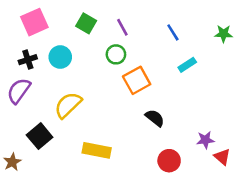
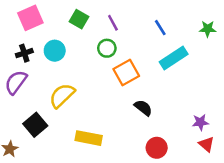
cyan rectangle: (187, 65) -> (174, 58), size x1.6
purple star: (205, 140) -> (200, 122), moved

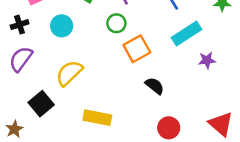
black cross: (24, 53) -> (20, 25), moved
purple star: (200, 122) -> (207, 60), moved
red triangle: (206, 144) -> (221, 124), size x1.5

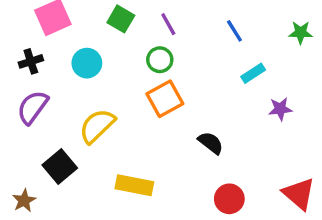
cyan rectangle: (187, 33) -> (253, 73), size x0.6
orange square: (137, 49) -> (165, 99), moved

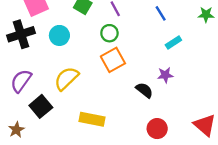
black cross: (31, 61) -> (21, 34), size x1.6
purple semicircle: (33, 107) -> (21, 81), moved
purple star: (280, 109) -> (165, 75), moved

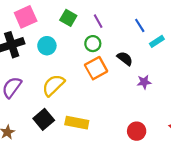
cyan rectangle: (173, 42) -> (157, 41), moved
black semicircle: (144, 90) -> (125, 59), moved
black square: (41, 106) -> (44, 119), moved

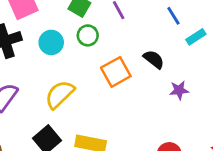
green circle: (93, 44) -> (88, 35), moved

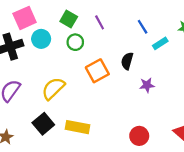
cyan circle: (51, 42) -> (41, 39), moved
black semicircle: (154, 59) -> (127, 61), turned -112

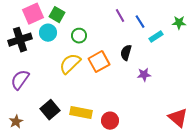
green square: (69, 19) -> (57, 15), moved
purple line: (100, 22) -> (120, 16), moved
yellow semicircle: (53, 88) -> (70, 64), moved
red circle: (139, 136) -> (110, 121), moved

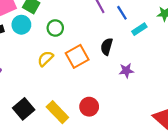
yellow semicircle: (70, 64) -> (45, 59), size x0.7
yellow rectangle: (81, 113) -> (57, 112), turned 35
red circle: (110, 121) -> (89, 107), moved

